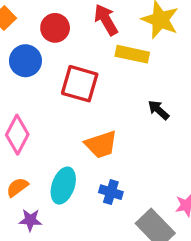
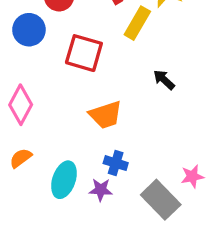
yellow rectangle: (132, 54) -> (137, 23), turned -72
cyan ellipse: (63, 186) -> (64, 180), moved
purple star: (30, 220) -> (101, 190), moved

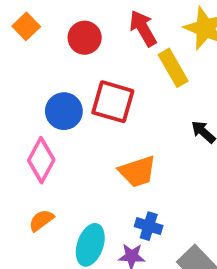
yellow rectangle: (137, 23) -> (173, 68), turned -60
blue circle: (29, 30) -> (64, 111), moved

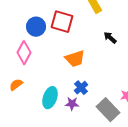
orange semicircle: (41, 220) -> (16, 85), moved
blue cross: (149, 226) -> (81, 88), turned 32

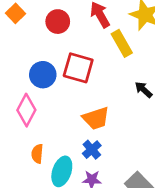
orange semicircle: (16, 85) -> (37, 154), moved, turned -48
blue cross: (81, 88) -> (92, 150), moved

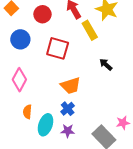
blue circle: (43, 75) -> (20, 39), moved

